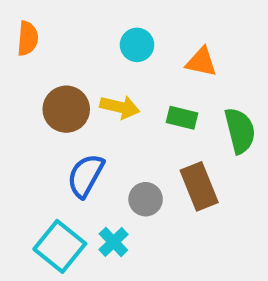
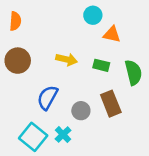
cyan circle: (137, 45) -> (93, 15), moved
brown circle: (66, 109) -> (18, 61), moved

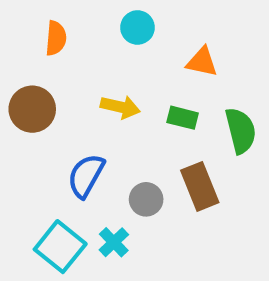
cyan circle: (93, 15) -> (137, 27), moved
orange semicircle: (15, 21) -> (56, 38), moved

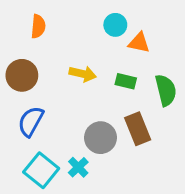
cyan circle: (137, 27) -> (115, 25), moved
blue semicircle: (86, 176) -> (31, 121), moved
gray circle: (146, 199) -> (100, 138), size x1.4

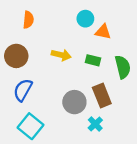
cyan cross: (78, 167) -> (95, 124), moved

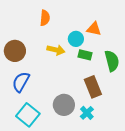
cyan circle: (85, 19) -> (76, 39), moved
orange semicircle: (28, 20) -> (45, 18), moved
gray circle: (74, 102) -> (64, 105), moved

